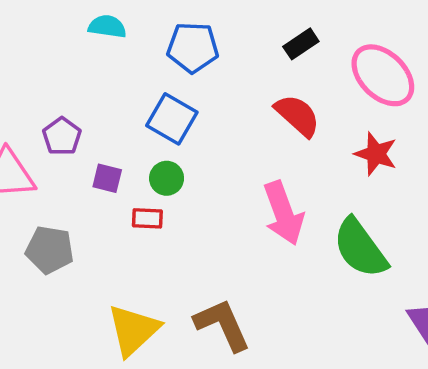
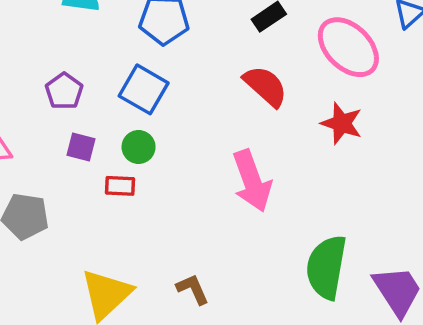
purple pentagon: (62, 136) -> (64, 91), moved
green semicircle: (360, 248) -> (326, 267), moved, turned 46
brown L-shape: (222, 325) -> (193, 289), size x0.6

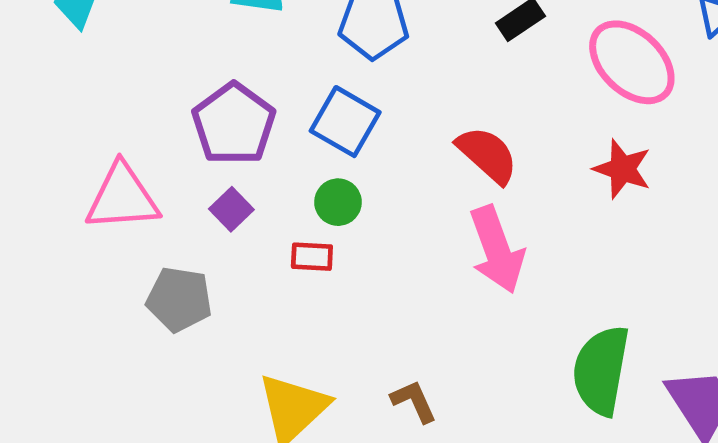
red semicircle: (265, 86) -> (487, 155), moved
purple pentagon: (64, 91) -> (234, 124), size x1.6
purple square: (81, 147) -> (231, 209), moved, turned 32

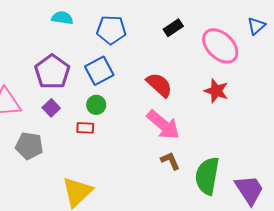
blue square: (345, 122) -> (99, 71), turned 32
pink arrow: (497, 250) -> (163, 125), turned -30
brown L-shape: (414, 401) -> (170, 161), moved

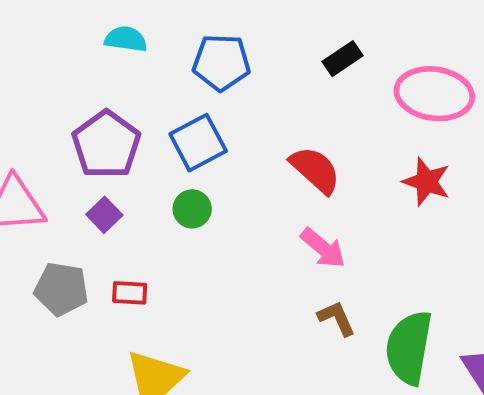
pink ellipse: (220, 46) -> (434, 94), turned -36
pink arrow: (163, 125) -> (323, 248), size x0.7
red rectangle: (85, 128) -> (130, 293), moved

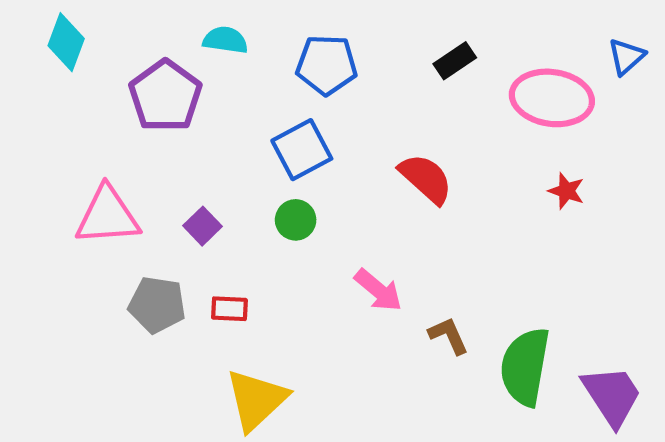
purple pentagon: (106, 144) -> (165, 96), moved
red star: (426, 182) -> (566, 191), moved, size x0.7
pink arrow: (323, 248) -> (378, 290), moved

